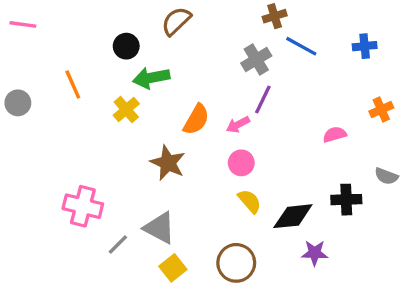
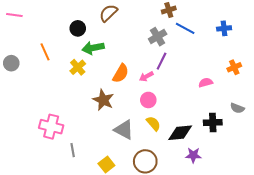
gray triangle: (160, 228) -> (124, 130), moved
gray line: (118, 245) -> (73, 150), turned -56

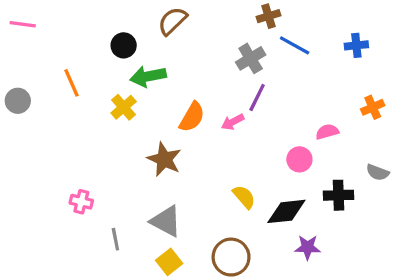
pink circle: (148, 100) -> (299, 159), moved
pink cross: (51, 127) -> (81, 202), size x0.6
gray triangle: (124, 130) -> (166, 221), moved

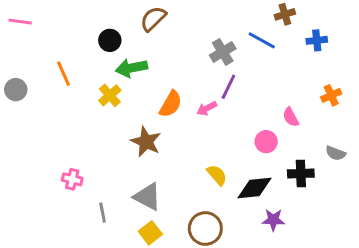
brown cross: (268, 16) -> (285, 14), moved
pink semicircle: (327, 132) -> (291, 117), turned -102

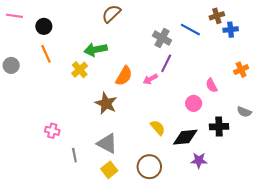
brown cross: (285, 14) -> (217, 16), moved
black circle: (110, 40) -> (44, 26), moved
gray cross: (223, 52) -> (162, 38), turned -30

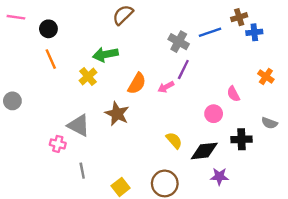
blue line: (190, 30) -> (210, 32), turned -48
gray circle: (11, 65) -> (12, 101), moved
orange cross: (241, 70) -> (266, 76), turned -32
gray triangle: (107, 143) -> (79, 125), moved

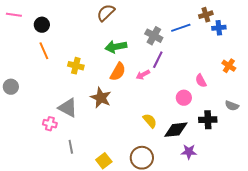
green arrow: (105, 54) -> (116, 47), moved
yellow cross: (88, 76) -> (76, 66), turned -35

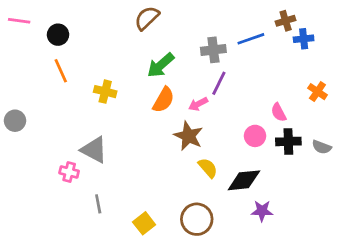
gray cross: (154, 36) -> (213, 50), turned -36
green arrow: (116, 47) -> (161, 65), turned -30
brown star: (101, 98) -> (188, 136), moved
black cross: (208, 120) -> (288, 141), moved

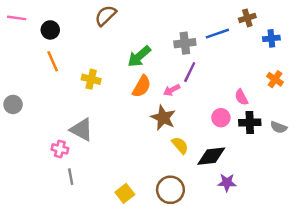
brown semicircle: (147, 18) -> (106, 16), moved
blue cross: (304, 39) -> (271, 38), moved
gray line: (98, 204) -> (71, 177), moved

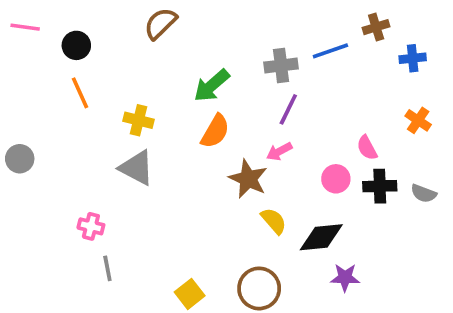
pink arrow: (172, 90) -> (279, 151), moved
gray triangle: (82, 130) -> (137, 168), moved

